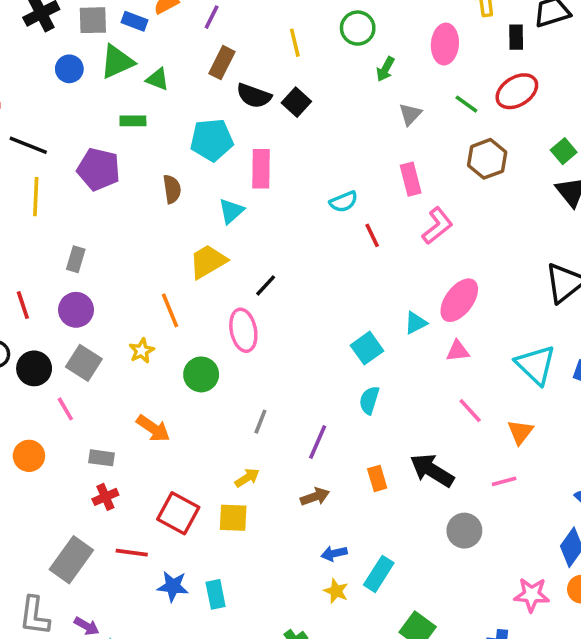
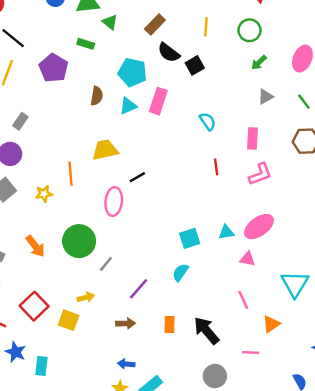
cyan semicircle: (344, 202) -> (208, 121), moved, turned -120
cyan triangle: (231, 211) -> (128, 106), moved
green circle: (201, 374) -> (79, 241), moved, size x1.4

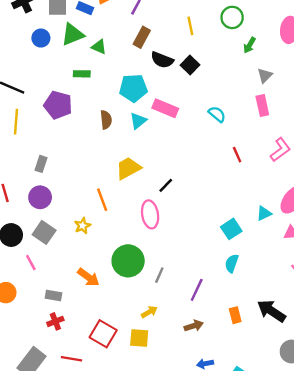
pink rectangle: (158, 101) -> (165, 108), turned -70
pink rectangle: (253, 139) -> (262, 105), moved

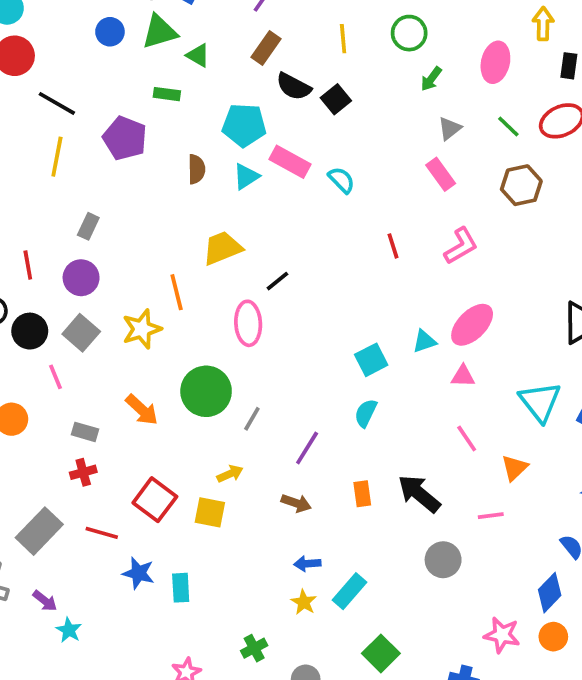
pink rectangle: (262, 105) -> (441, 174), turned -30
cyan semicircle: (217, 114) -> (341, 180), moved
yellow star: (82, 226) -> (142, 329), size x1.5
brown arrow: (194, 326) -> (296, 503), turned 30

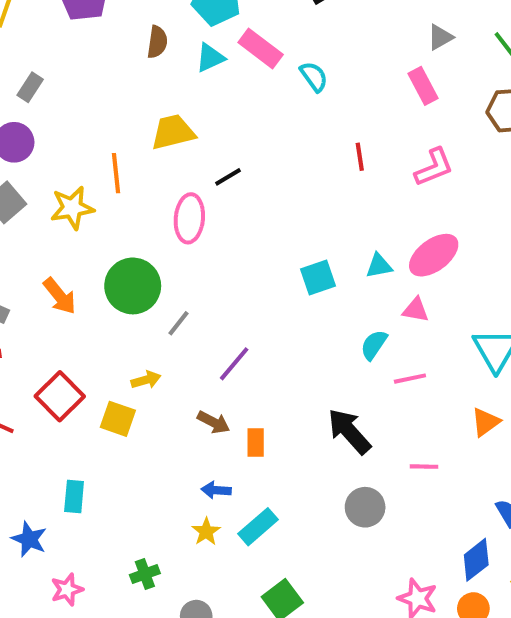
cyan semicircle: (366, 413) -> (374, 345), moved
pink line: (467, 439) -> (410, 379), turned -76
orange triangle: (515, 468) -> (486, 422), moved
orange rectangle: (362, 494) -> (256, 443), moved
blue star: (138, 573) -> (29, 539), moved

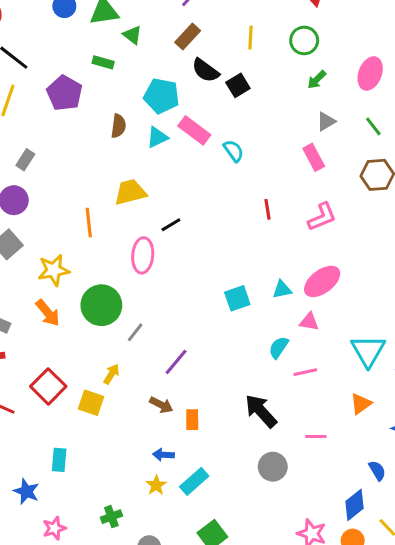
yellow star: (72, 208) -> (54, 270), moved
yellow arrow: (146, 380) -> (111, 374), turned -42

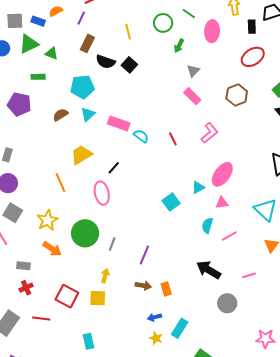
brown semicircle: (118, 126) -> (61, 115), turned -112
green line: (373, 126) -> (189, 14), moved
pink rectangle: (194, 130) -> (119, 123), moved
cyan semicircle: (234, 151) -> (141, 136), moved

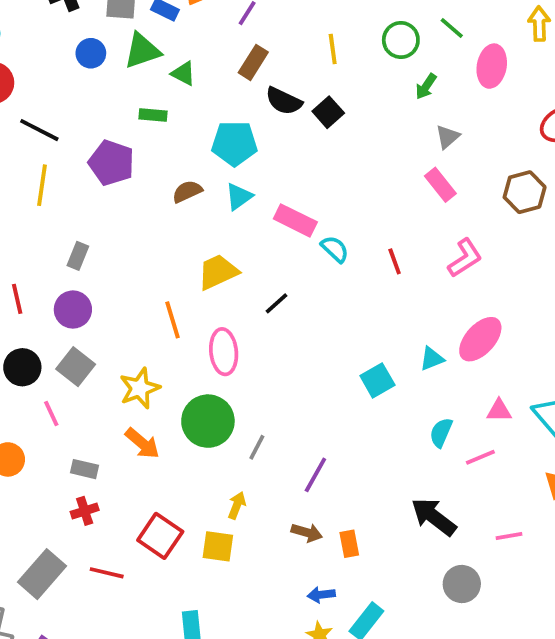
pink ellipse: (102, 193) -> (224, 352), moved
pink triangle: (222, 203) -> (499, 411), moved

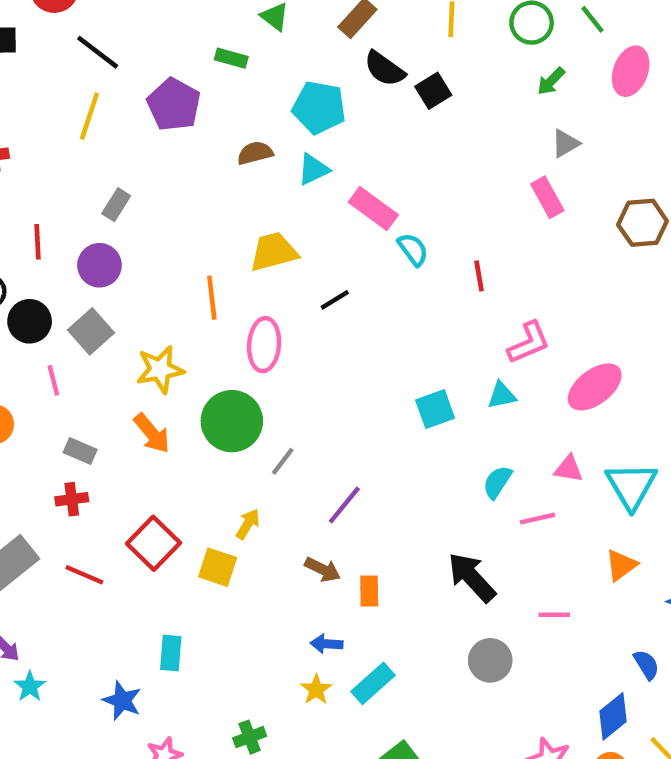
pink L-shape: (465, 258) -> (529, 343), moved
pink ellipse: (480, 339) -> (595, 387), moved

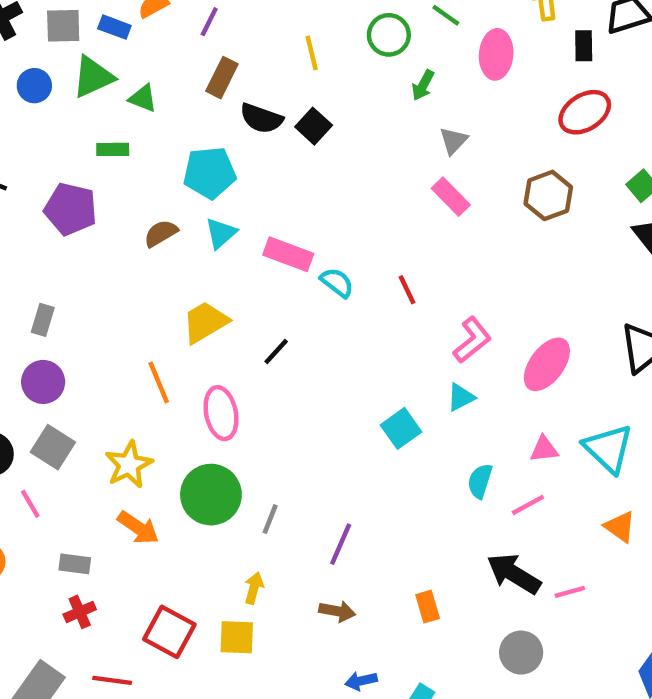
orange triangle: (621, 565) -> (620, 527), turned -32
black arrow: (472, 577) -> (514, 574), moved
orange rectangle: (369, 591) -> (428, 607), moved

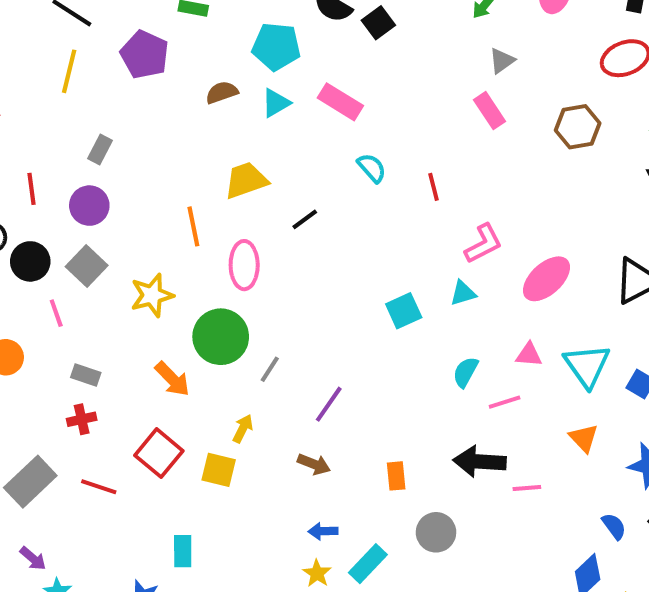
pink rectangle: (288, 254) -> (340, 102), moved
orange arrow: (138, 528) -> (172, 379), moved
black arrow: (514, 574) -> (480, 462), turned -39
gray circle: (521, 653) -> (436, 532), moved

